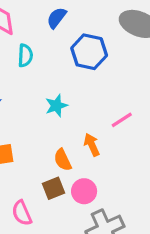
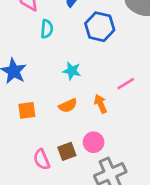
cyan star: (56, 106) -> (72, 71), turned 30
orange semicircle: (63, 160) -> (68, 106), moved, turned -90
brown square: (53, 188) -> (67, 151), moved

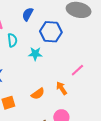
cyan star: (72, 71) -> (35, 54), moved

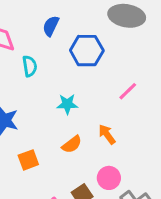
cyan star: (35, 54) -> (67, 104), moved
pink line: (77, 70) -> (128, 91), moved

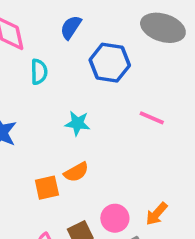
pink line: (128, 91) -> (152, 118), turned 60
orange arrow: (107, 134) -> (157, 214), moved, turned -110
orange square: (28, 160) -> (47, 188), moved

